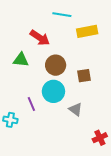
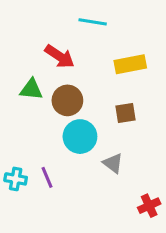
yellow rectangle: (87, 31) -> (130, 64), moved
brown circle: (56, 65) -> (67, 100), moved
purple line: (31, 104) -> (47, 177), moved

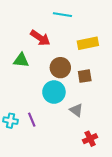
brown circle: (67, 100) -> (60, 68), moved
red cross: (149, 206) -> (90, 139), moved

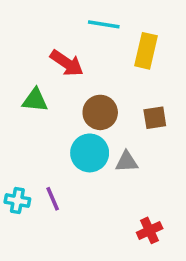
yellow rectangle: (88, 43) -> (146, 51), moved, turned -66
brown square: (85, 76) -> (155, 118), moved
gray triangle: (76, 110) -> (127, 162), moved, turned -40

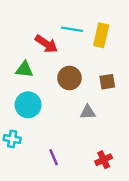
cyan line: (104, 24) -> (72, 29), moved
cyan circle: (90, 153) -> (28, 105), moved
purple line: (53, 199) -> (54, 157), moved

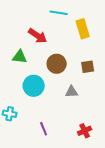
cyan line: (72, 29) -> (59, 13), moved
yellow rectangle: (101, 35) -> (83, 29), turned -30
cyan circle: (28, 105) -> (34, 86), moved

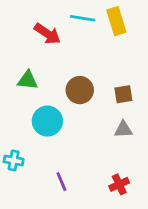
yellow rectangle: (83, 29) -> (116, 21), moved
red arrow: (38, 36) -> (47, 34), moved
gray triangle: (72, 92) -> (123, 129), moved

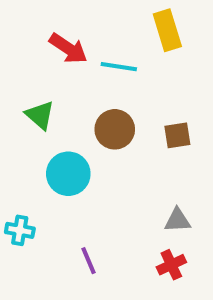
cyan line: (83, 18) -> (119, 67), moved
green triangle: (28, 80) -> (40, 115), turned 35
gray triangle: (123, 129) -> (177, 220), moved

